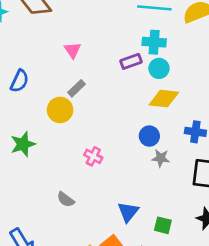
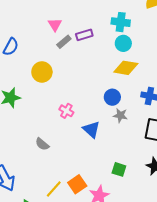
purple rectangle: (131, 61) -> (84, 35), moved
gray rectangle: (76, 88) -> (64, 42), moved
blue triangle: (128, 212) -> (91, 129), moved, turned -30

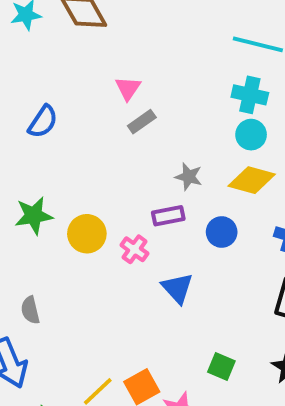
purple rectangle: (84, 35) -> (168, 216), moved
yellow circle: (42, 72) -> (87, 234), moved
gray star: (120, 115) -> (189, 177), moved
gray semicircle: (42, 144) -> (30, 310), moved, turned 32

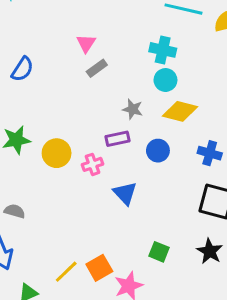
cyan cross: (250, 95) -> (163, 50), moved
cyan circle: (251, 135) -> (165, 80), moved
pink cross: (134, 249) -> (93, 164), turned 36
gray semicircle: (30, 310) -> (15, 211), turned 120

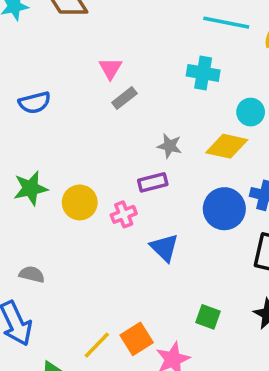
blue semicircle: (22, 69) -> (35, 103), turned 45
cyan circle: (165, 80) -> (251, 112), moved
blue circle: (158, 151) -> (224, 209), moved, size x1.5

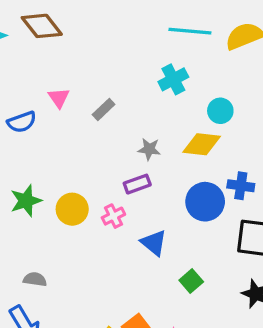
pink triangle: (110, 68) -> (59, 98), moved
cyan cross: (203, 73) -> (173, 79), turned -32
green square: (208, 317) -> (191, 281), moved, turned 35

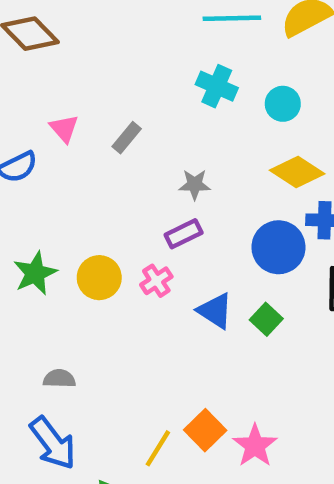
cyan cross: (173, 79) -> (217, 86), turned -32
cyan circle: (220, 111) -> (283, 104), moved
yellow diamond: (202, 144) -> (297, 172), moved, turned 33
green square: (191, 281) -> (266, 319), moved

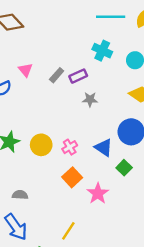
purple rectangle: (184, 234) -> (78, 76), moved
blue triangle: (215, 311) -> (104, 148), moved
orange square: (205, 430) -> (72, 177), moved
pink star: (255, 446) -> (98, 193), moved

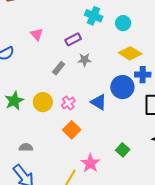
pink triangle: (25, 70) -> (37, 34), moved
gray rectangle: (57, 75) -> (59, 68), moved
green square: (124, 168) -> (123, 150), moved
pink star: (98, 193) -> (90, 163), moved

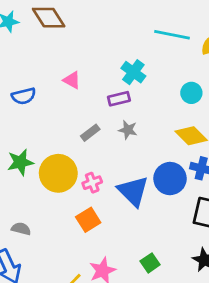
cyan cross: (94, 16) -> (133, 72), moved
pink triangle: (37, 34) -> (72, 80), turned -32
yellow circle: (43, 102) -> (58, 173), size x1.4
blue triangle: (99, 102) -> (133, 191), size x1.4

